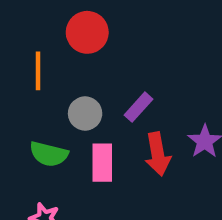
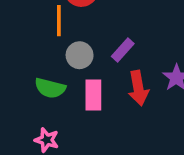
orange line: (38, 71) -> (59, 21), moved

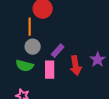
purple rectangle: (123, 50) -> (58, 51), moved
gray circle: (80, 55) -> (33, 47), moved

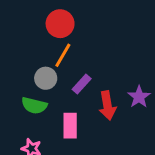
orange line: (30, 27) -> (63, 55), moved, turned 30
pink rectangle: (50, 70) -> (70, 126), moved

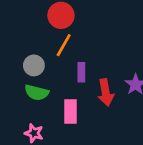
gray circle: (46, 78) -> (34, 65), moved
purple rectangle: (82, 84) -> (81, 72), turned -42

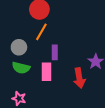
red arrow: (106, 93) -> (79, 78), moved
pink rectangle: (70, 111) -> (47, 72), moved

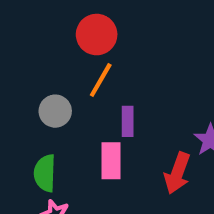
green semicircle: (21, 68) -> (45, 173), moved, turned 78
red arrow: (79, 78) -> (177, 173), turned 30

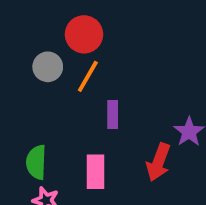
gray circle: (55, 111) -> (48, 67), moved
pink rectangle: (111, 161) -> (95, 172), moved

